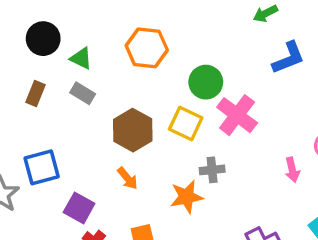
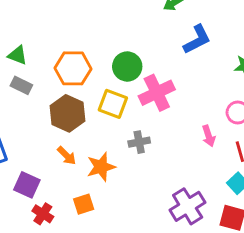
orange hexagon: (147, 48) -> (73, 68), moved
pink cross: (237, 115) -> (157, 93), turned 32
orange star: (187, 197) -> (101, 167), moved

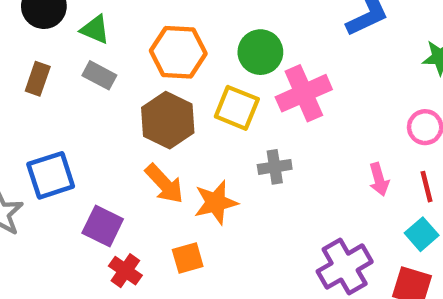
pink arrow: (209, 136) -> (379, 179), moved
orange arrow: (67, 156) -> (164, 184), size x1.4

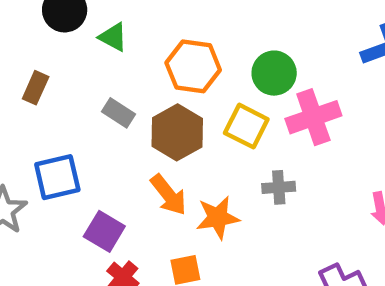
gray rectangle: (99, 75) -> (118, 113), moved
brown rectangle: (38, 79) -> (36, 88), moved

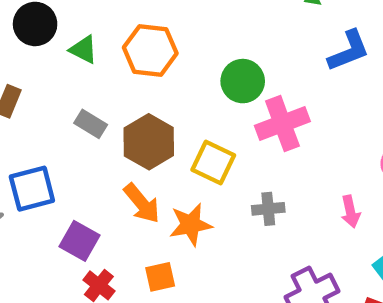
orange hexagon: (193, 66) -> (150, 50), moved
yellow square: (246, 126) -> (213, 162), moved
gray cross: (279, 187) -> (268, 209), moved

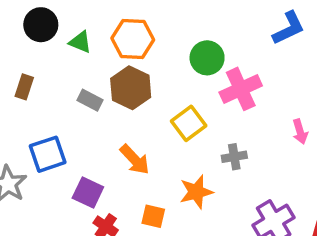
brown hexagon: (149, 142) -> (131, 88), moved
yellow square: (213, 162) -> (189, 123), turned 32
pink arrow: (350, 212) -> (300, 132), moved
orange star: (191, 225) -> (196, 192), moved
orange square: (160, 277) -> (153, 216), turned 30

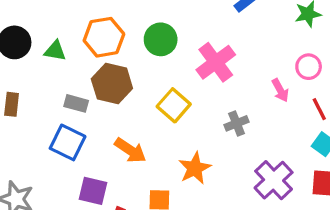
green circle: (207, 58) -> (161, 39), moved
blue square: (48, 154) -> (68, 142), moved, turned -33
gray cross: (234, 157) -> (236, 123), moved

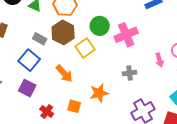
green circle: (161, 39) -> (100, 26), moved
yellow square: (174, 105) -> (85, 48), moved
purple square: (93, 191) -> (27, 88), moved

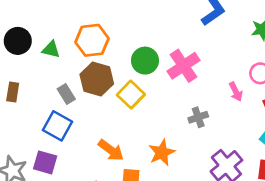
gray rectangle: (40, 39) -> (66, 94), turned 40
orange arrow: (64, 74) -> (111, 150), moved
purple square: (27, 88) -> (45, 162), moved

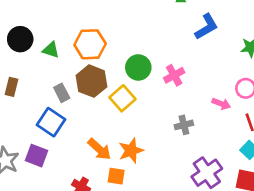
pink cross: (183, 66) -> (174, 75), size x0.7
pink arrow: (236, 92) -> (221, 104), turned -48
orange star: (162, 153) -> (131, 151), moved

